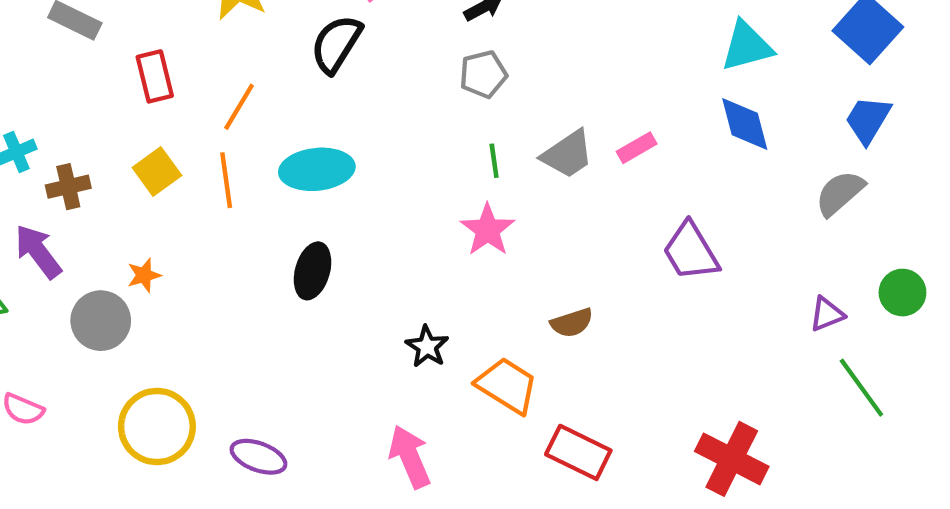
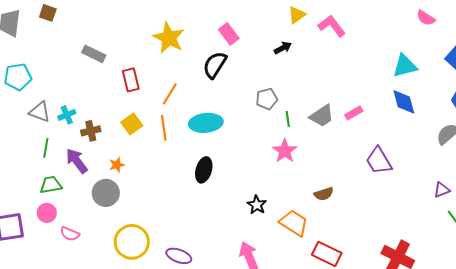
gray pentagon: (483, 74) -> (267, 99), moved
orange star: (144, 275) -> (117, 165), moved

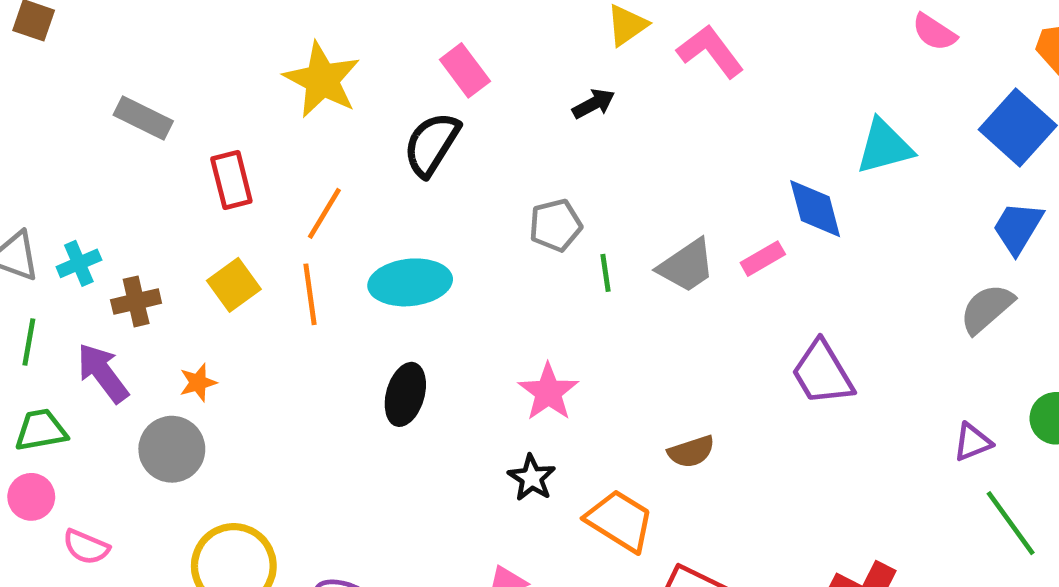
blue diamond: (404, 102) -> (815, 209), moved
pink star: (285, 151) -> (548, 392), moved

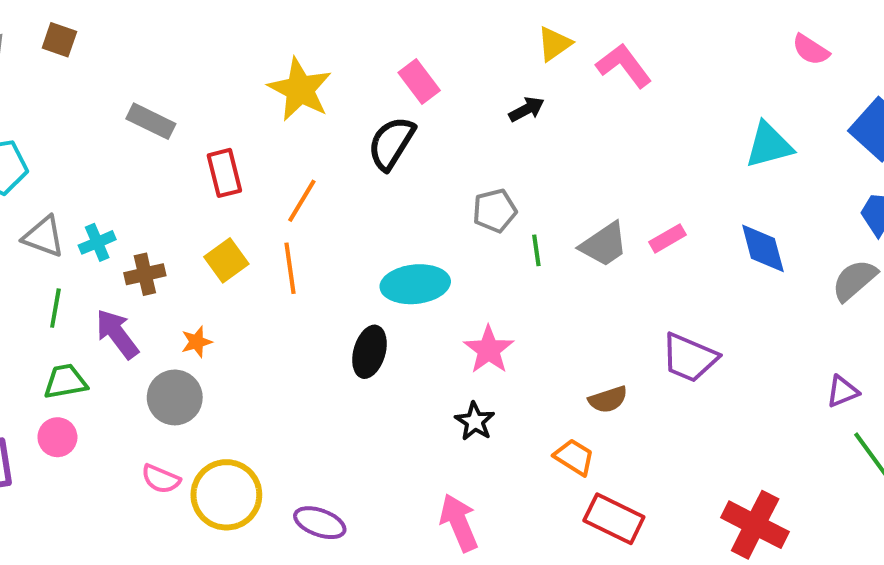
blue diamond: (815, 209) -> (763, 248), moved
cyan ellipse: (410, 282) -> (415, 284), moved
purple trapezoid: (822, 373) -> (689, 358), moved, turned -36
orange trapezoid: (620, 521) -> (574, 457), moved, size x0.7
pink semicircle: (86, 547) -> (161, 479), moved

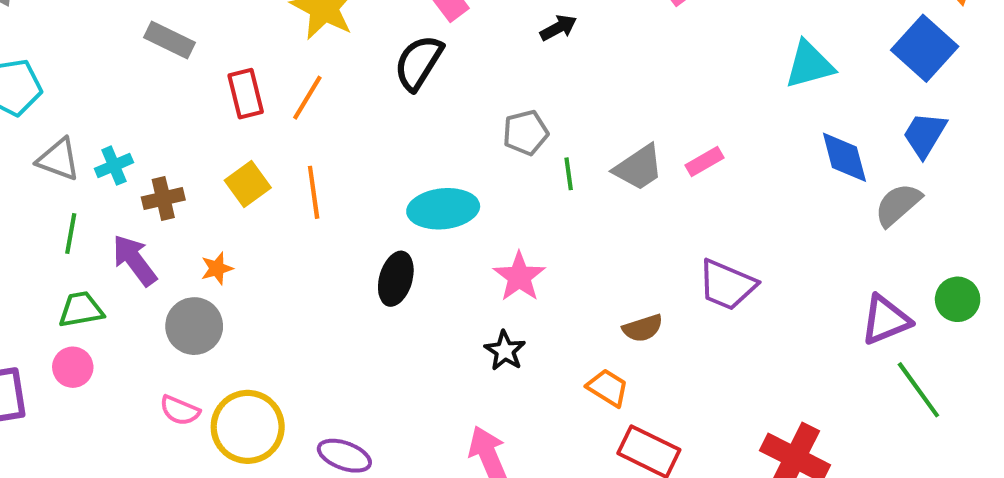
orange line: (302, 201) -> (307, 98), moved
blue diamond: (763, 248) -> (844, 157), moved
purple triangle: (842, 392) -> (886, 320), size x1.5

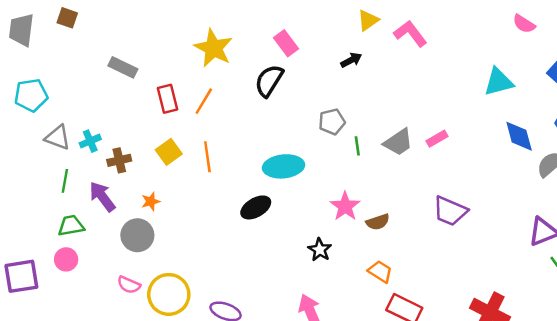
pink star: (519, 277) -> (345, 206), moved
black ellipse: (396, 279) -> (256, 207), turned 44
brown semicircle: (643, 328) -> (378, 222), moved

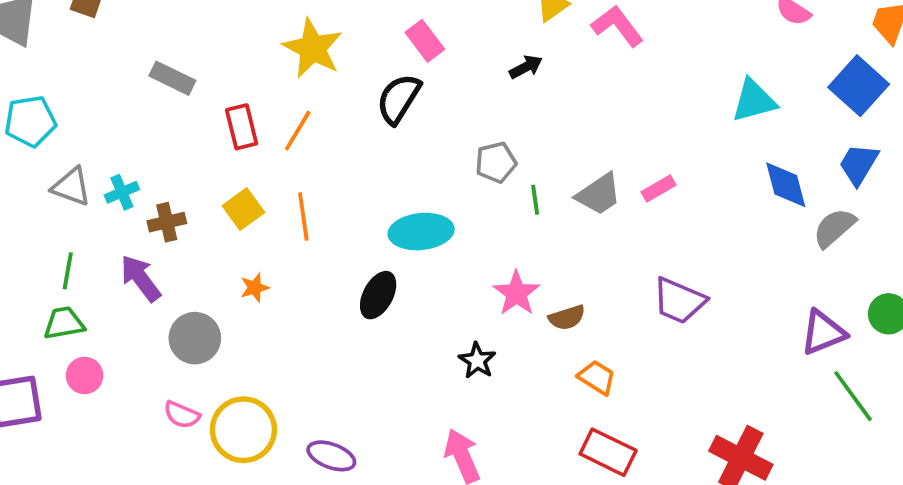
green line: (65, 181) -> (68, 271), moved
orange star: (151, 201) -> (255, 288), moved
black ellipse: (256, 207) -> (378, 295), turned -32
green trapezoid: (71, 226) -> (64, 323), moved
orange trapezoid: (380, 271) -> (597, 377), moved

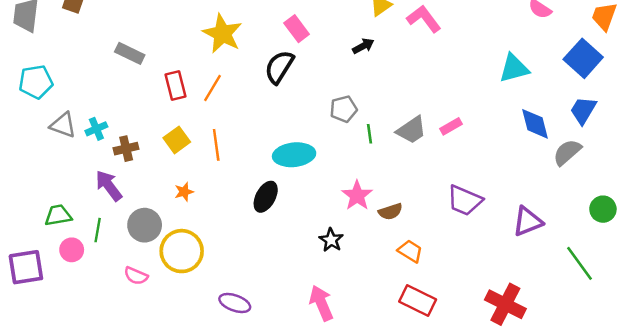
green line: (68, 271) -> (98, 230), moved
purple triangle: (823, 332) -> (528, 221), moved
yellow circle: (243, 430) -> (182, 251), moved

